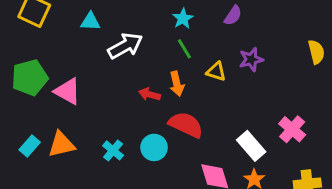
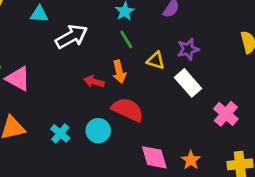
white rectangle: (251, 146) -> (188, 83), moved

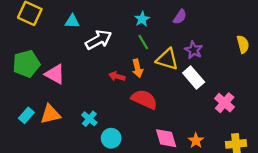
purple star: (188, 49) -> (194, 50), turned -30
yellow triangle: (156, 60) -> (167, 59), size x1.5
cyan circle: (98, 131) -> (111, 138), moved

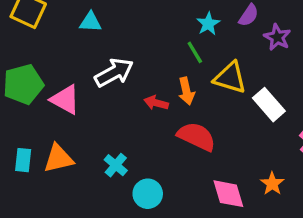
cyan star: (142, 19) -> (208, 24), moved
white arrow: (99, 40) -> (114, 73), moved
purple star: (194, 50) -> (277, 37), moved
cyan rectangle: (26, 115) -> (23, 160), turned -35
orange star: (196, 141) -> (272, 184), moved

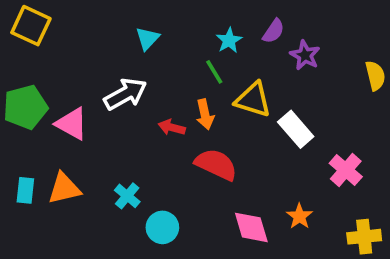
cyan triangle: (90, 22) -> (148, 39), moved, turned -50

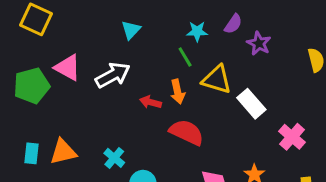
cyan star: (229, 40) -> (197, 31), turned 30
pink triangle: (72, 124) -> (68, 68), moved

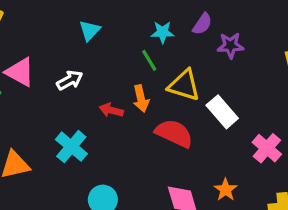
purple star: (259, 43) -> (230, 45), turned -30
white arrow: (113, 75) -> (70, 80), size x0.7
red semicircle: (187, 132) -> (174, 133), moved
cyan cross: (114, 158) -> (71, 147), moved, size x1.4

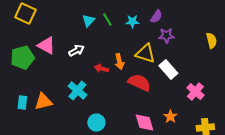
purple star: (230, 45) -> (166, 36), moved
green line: (149, 60) -> (107, 20), moved

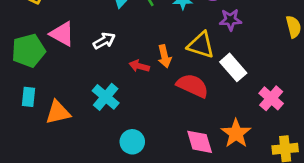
cyan rectangle: (22, 102) -> (28, 97), moved
orange star: (170, 116) -> (236, 133), size x1.5

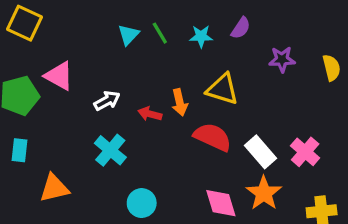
purple star: (230, 20) -> (282, 59), moved
white arrow: (104, 41) -> (107, 101), moved
white rectangle: (233, 67) -> (261, 152), moved
orange triangle: (58, 112) -> (54, 188), moved

